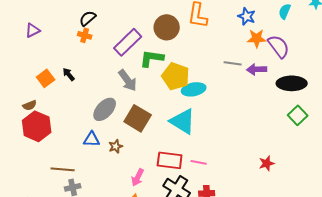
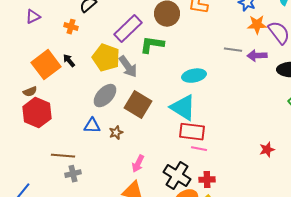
orange cross: (85, 35) -> (71, 27), moved
yellow pentagon: (176, 76) -> (106, 58), moved
orange square: (46, 78) -> (46, 65), size x1.6
red rectangle: (170, 160) -> (192, 132), moved

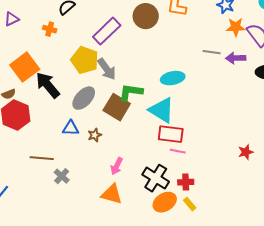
green L-shape: (152, 45) -> (131, 92), moved
black arrow: (69, 61) -> (48, 85), moved, size x2.0
gray cross: (73, 174) -> (62, 176), moved, turned -35

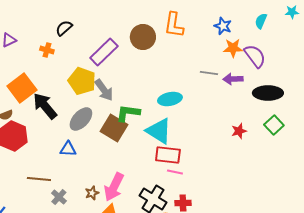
brown star: (95, 135) -> (92, 193), moved
red star: (246, 152) -> (239, 131), moved
pink arrow: (117, 166) -> (114, 187), size x1.6

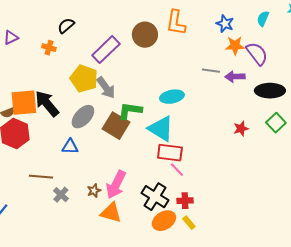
orange square: (22, 88) -> (24, 103), moved, turned 32
pink line: (175, 172) -> (177, 170), turned 35

